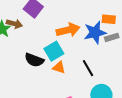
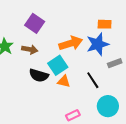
orange rectangle: (109, 19) -> (105, 24), moved
brown arrow: (14, 24) -> (30, 49), moved
gray rectangle: (112, 37) -> (115, 63), moved

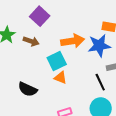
black semicircle: (39, 75) -> (28, 89), moved
black line: (93, 80) -> (100, 82), moved

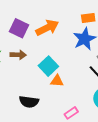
orange arrow: (73, 41) -> (47, 28), moved

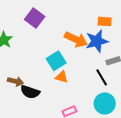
orange arrow: (47, 28) -> (76, 39), moved, turned 40
brown arrow: (18, 55) -> (15, 81), moved

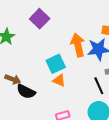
orange arrow: (76, 39) -> (78, 45), turned -135

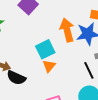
orange triangle: (59, 81) -> (49, 66), turned 48

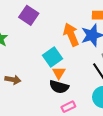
black semicircle: (16, 78) -> (59, 87), moved

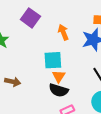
orange arrow: (71, 35) -> (63, 32), moved, size x0.7
cyan square: (52, 57) -> (53, 60), turned 30

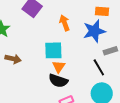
brown arrow: (13, 82) -> (13, 59), moved

